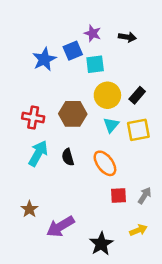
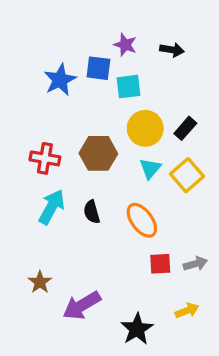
blue square: (73, 51) -> (98, 68), turned 30
yellow square: (138, 130) -> (187, 175), turned -30
gray arrow: (145, 196) -> (195, 264), turned 42

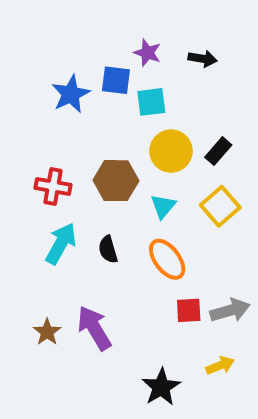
cyan triangle: (150, 168) -> (163, 206), moved
gray arrow: (195, 264) -> (230, 310), size x1.4
purple arrow: (82, 306) -> (94, 328), moved, turned 90

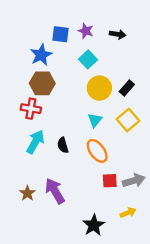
blue square: (116, 80) -> (61, 34), moved
cyan square: (151, 102) -> (88, 59), turned -36
brown hexagon: (116, 181) -> (42, 83), moved

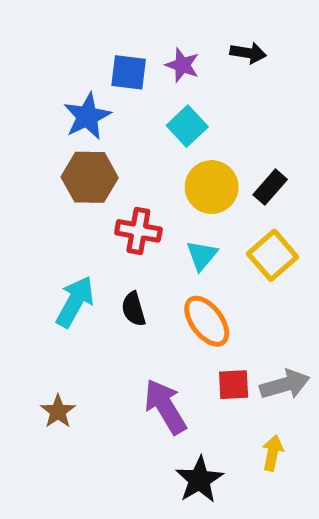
black arrow: (118, 34) -> (248, 53), moved
red cross: (31, 109) -> (138, 231), moved
purple arrow: (55, 191) -> (165, 407), moved
yellow arrow: (128, 213) -> (273, 453), turned -56

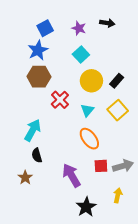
blue square: (129, 72) -> (45, 28), moved, turned -35
red cross: (138, 231) -> (60, 100), turned 36
black semicircle: (134, 309) -> (37, 155), moved

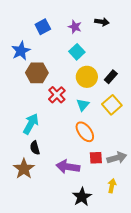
blue star: (38, 50) -> (21, 51), moved
purple arrow: (71, 175) -> (68, 167), turned -50
brown star: (25, 177) -> (24, 169), size x1.5

